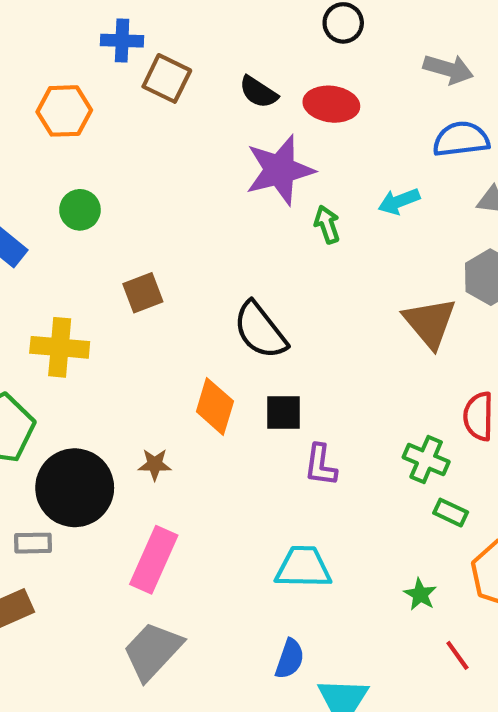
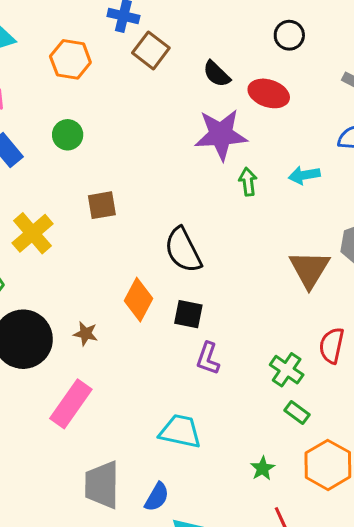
yellow cross: (60, 347) -> (33, 233), turned 33
gray trapezoid: (153, 651) -> (102, 485), moved, turned -54

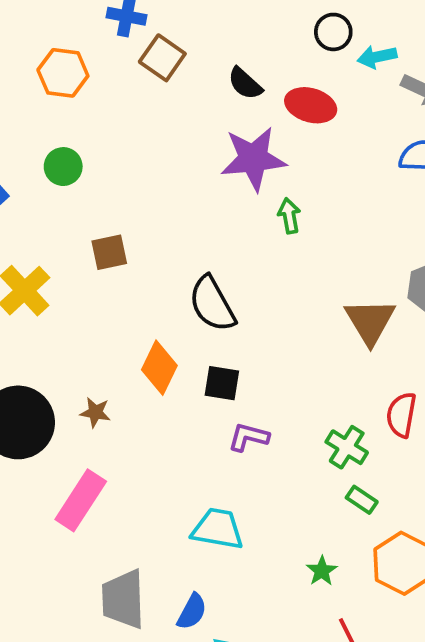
cyan arrow: (304, 175) -> (377, 57), moved
purple L-shape: (208, 358) -> (248, 437), turned 88

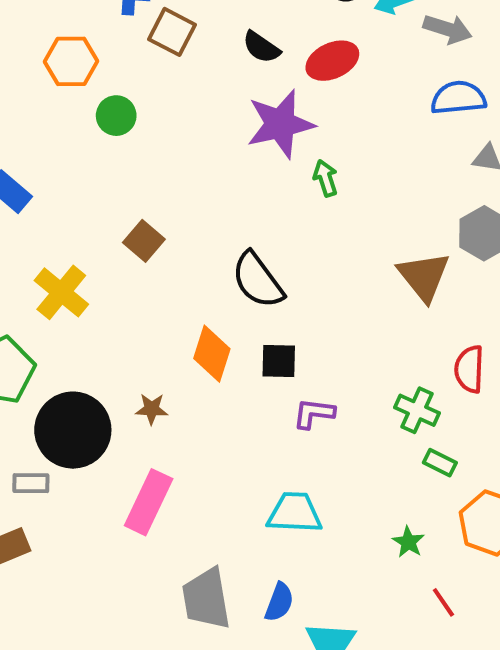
red ellipse: (311, 105) -> (332, 61), turned -33
green circle: (63, 167) -> (116, 116), moved
brown square: (109, 252) -> (144, 241), turned -30

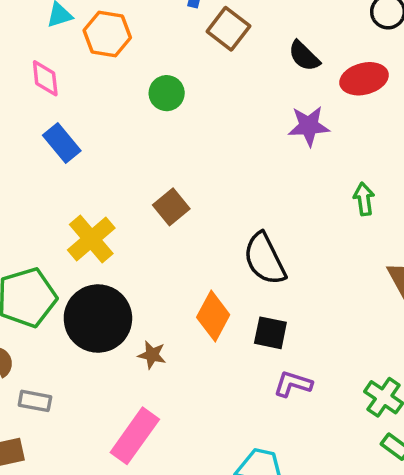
orange hexagon: (71, 61) -> (107, 34), moved
purple star: (280, 124) -> (309, 126), size x0.7
green arrow: (325, 178) -> (364, 199), moved
black circle: (73, 430) -> (98, 319), moved

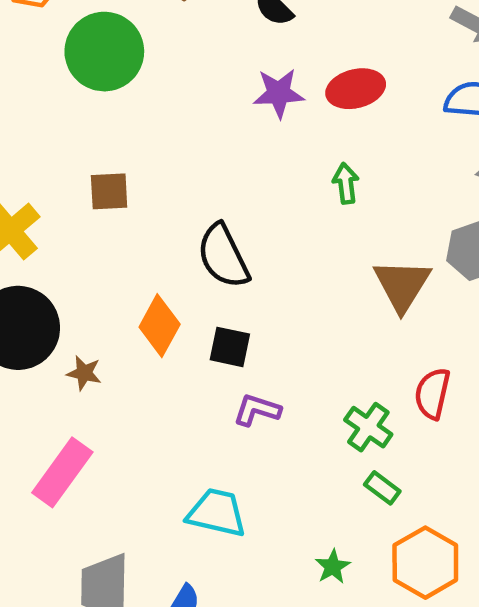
red ellipse: (364, 79) -> (356, 89), moved
green circle: (167, 93) -> (104, 52), size x1.8
brown square: (171, 207) -> (109, 191), turned 36

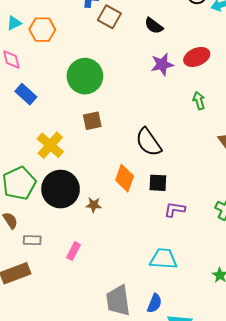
green circle: (104, 52) -> (85, 76), moved
pink rectangle: (62, 472) -> (73, 251), moved, size x0.6

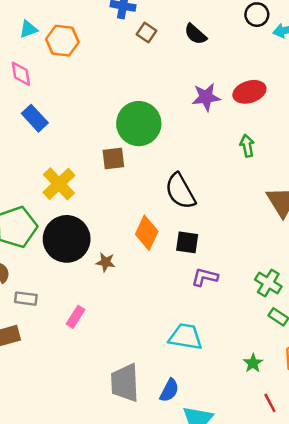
brown square: (109, 17) -> (146, 32), size x0.7
black semicircle: (154, 26) -> (195, 34), moved
green circle: (85, 76) -> (139, 124), moved

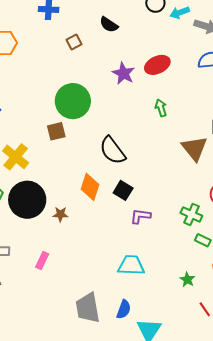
brown square: (146, 32) -> (74, 42), moved, turned 35
purple star: (206, 97) -> (123, 73), turned -30
black square: (187, 242) -> (123, 190), turned 30

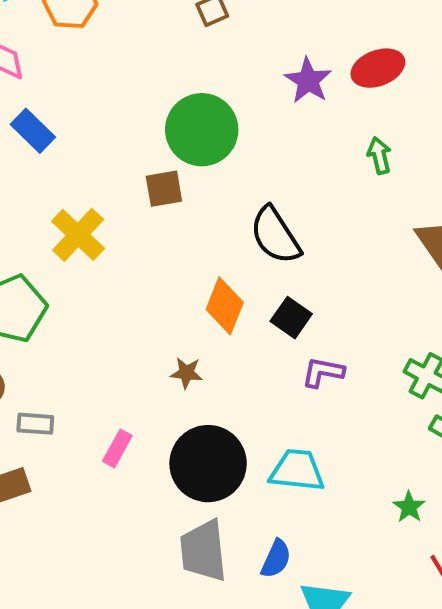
black circle: (27, 200) -> (208, 464), moved
brown star: (60, 214) -> (187, 373), moved

